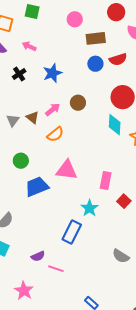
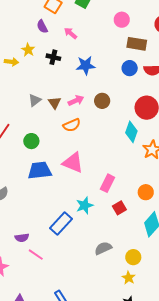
black cross: (19, 74) -> (53, 57), turned 32
gray semicircle: (121, 256) -> (103, 248), moved, turned 108

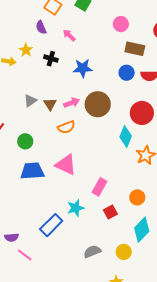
brown circle: (102, 101) -> (98, 104), size x1.6
yellow circle: (133, 257) -> (124, 252), moved

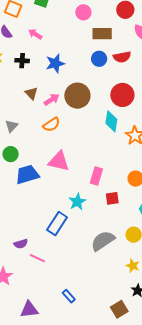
gray triangle: (30, 101) -> (12, 126), moved
brown triangle: (50, 104) -> (31, 93), moved
green circle: (25, 141) -> (11, 154), moved
red square: (110, 212) -> (112, 198), turned 32
gray semicircle: (92, 252) -> (103, 241), size x1.4

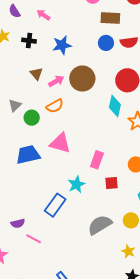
green circle: (11, 154) -> (32, 118), moved

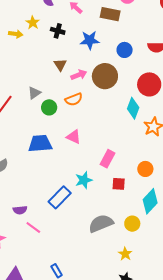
brown rectangle: (110, 18) -> (110, 14), moved
blue circle: (106, 43) -> (125, 50), moved
pink triangle: (60, 143) -> (74, 137), size x0.7

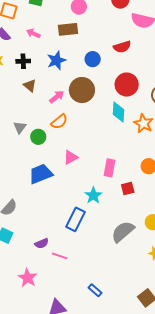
brown triangle: (60, 65) -> (30, 86), moved
pink triangle: (74, 137) -> (71, 157), turned -35

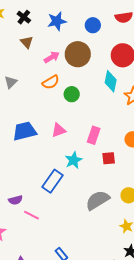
black cross: (23, 61) -> (24, 17), turned 32
green circle: (38, 137) -> (72, 94), moved
pink triangle: (71, 157) -> (59, 130), moved

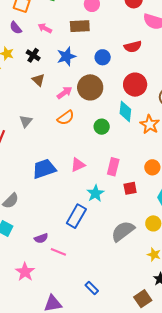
green circle: (72, 94) -> (102, 127), moved

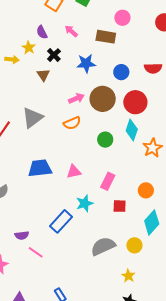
purple semicircle: (16, 28) -> (42, 32), moved
brown triangle: (38, 80) -> (43, 75), moved
red circle: (135, 85) -> (135, 102), moved
gray triangle: (26, 121) -> (32, 118), size x1.6

